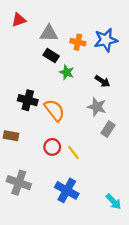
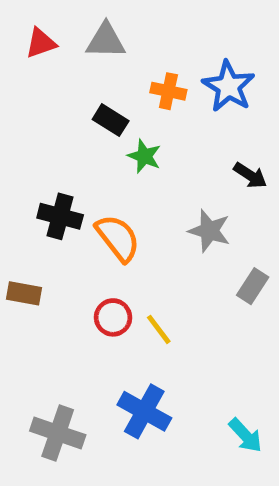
gray triangle: (49, 33) -> (106, 41), moved
blue star: (106, 40) -> (229, 86), turned -30
black arrow: (102, 81) -> (250, 175), moved
gray rectangle: (108, 129) -> (253, 286), moved
gray cross: (19, 183) -> (58, 433), moved

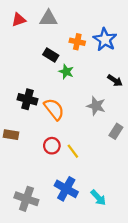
cyan arrow: (245, 435) -> (98, 198), moved

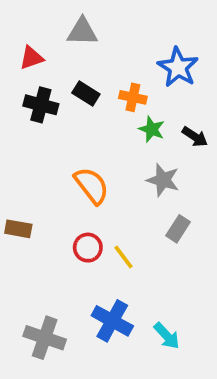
red triangle: (19, 20) -> (31, 58), moved
orange cross: (77, 42) -> (133, 97), moved
green star: (66, 72) -> (152, 129), moved
black cross: (28, 99) -> (41, 105), moved
gray rectangle: (116, 131) -> (178, 229), moved

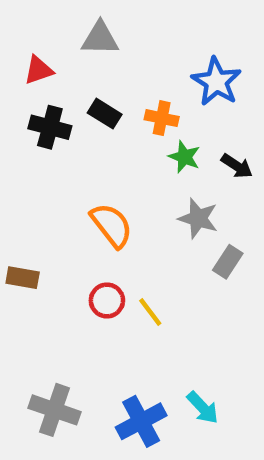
gray rectangle: (178, 229) -> (228, 262), moved
blue cross: (112, 321) -> (141, 421), moved, turned 33

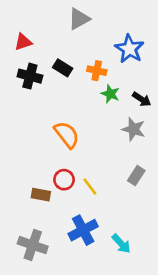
gray triangle: (100, 38) -> (79, 19), moved, turned -30
gray star: (198, 218) -> (134, 129), moved
gray rectangle: (228, 262) -> (136, 176), moved
brown rectangle: (23, 278) -> (41, 195), moved
blue cross: (141, 421) -> (83, 230), moved

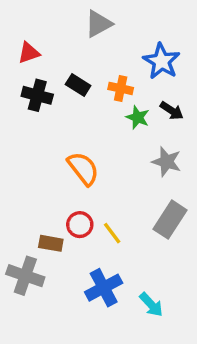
black arrow: (142, 99) -> (172, 111), moved
gray rectangle: (136, 176) -> (170, 220), size x1.5
gray cross: (33, 245) -> (25, 276), moved

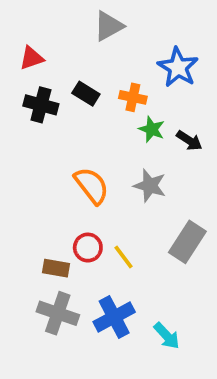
black arrow: (172, 111) -> (189, 141), moved
gray star: (167, 162) -> (150, 186), moved
gray cross: (25, 276) -> (58, 313), moved

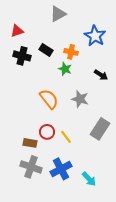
green star: (152, 129) -> (65, 69), moved

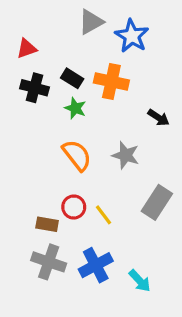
blue star: (95, 36) -> (132, 36), moved
orange cross: (71, 52) -> (111, 81), size x1.5
green star: (65, 69) -> (75, 108), moved

